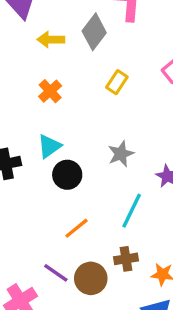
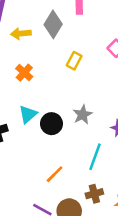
black circle: (67, 175) -> (51, 124), moved

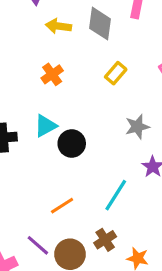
gray diamond: (53, 24) -> (100, 24), turned -36
gray star: (82, 115) -> (137, 127), moved
brown cross: (94, 194) -> (105, 240), turned -30

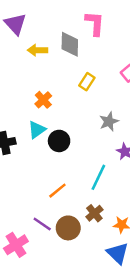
orange cross: (52, 74) -> (43, 100), moved

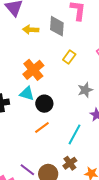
orange cross: (43, 100) -> (33, 70), size x1.5
cyan triangle: (37, 130) -> (27, 94), turned 49
orange line: (57, 191) -> (42, 127), moved

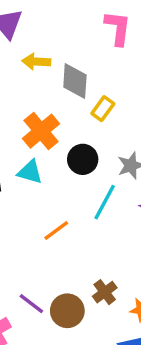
gray diamond: (57, 26) -> (75, 81), moved
black circle: (44, 104) -> (83, 159), moved
cyan line: (75, 134) -> (105, 202), moved

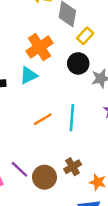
black circle: (83, 159) -> (78, 63), moved
cyan triangle: (30, 172) -> (29, 75), turned -48
cyan line: (105, 202) -> (72, 118), moved, turned -30

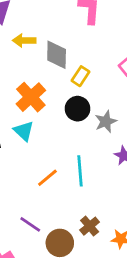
cyan triangle: (29, 75) -> (24, 131), turned -42
purple line: (19, 169) -> (30, 224), moved

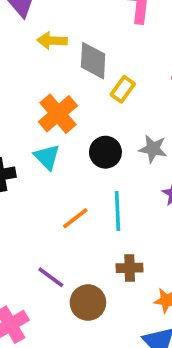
black circle: (77, 109) -> (105, 152), moved
gray star: (106, 122) -> (153, 149), turned 30
brown cross: (90, 226) -> (130, 268), moved, turned 36

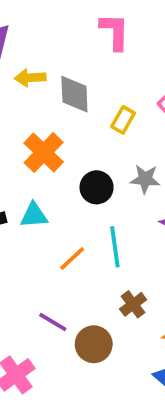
yellow rectangle: (123, 89) -> (123, 120), moved
cyan triangle: (47, 157) -> (34, 215), moved, turned -44
brown cross: (130, 268) -> (133, 304), turned -30

